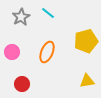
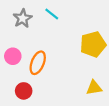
orange ellipse: (47, 52) -> (38, 63), moved

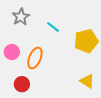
cyan line: (52, 14) -> (53, 27), moved
yellow triangle: (94, 88) -> (87, 81), turned 42

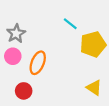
gray star: (21, 17) -> (16, 34), moved
cyan line: (53, 27) -> (70, 24), moved

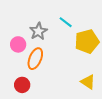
gray star: (16, 34) -> (38, 31), moved
pink circle: (13, 56) -> (18, 44), moved

